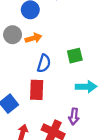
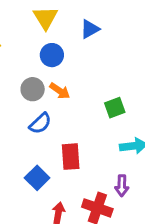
orange arrow: (33, 38) -> (60, 91), turned 56
blue semicircle: (44, 63) -> (40, 123), moved, turned 36

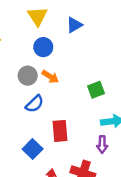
purple arrow: (122, 186) -> (102, 144), moved

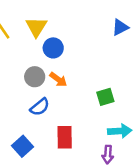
yellow triangle: (37, 16) -> (36, 27), moved
blue triangle: (74, 25) -> (120, 27), moved
blue square: (33, 149) -> (23, 146), moved

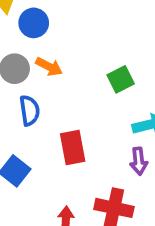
blue semicircle: (40, 107) -> (30, 111), turned -48

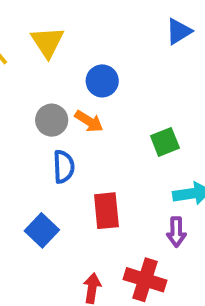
blue circle: (34, 23) -> (102, 81), moved

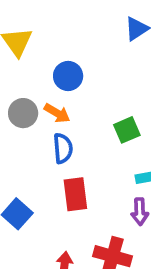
blue semicircle: (64, 167) -> (63, 148), moved

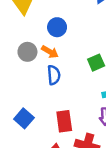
red rectangle: (75, 194) -> (64, 121), moved

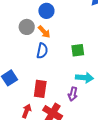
blue circle: (57, 27) -> (46, 11), moved

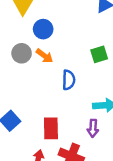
green square: (78, 50) -> (99, 54), moved
blue semicircle: (42, 51) -> (69, 80), moved

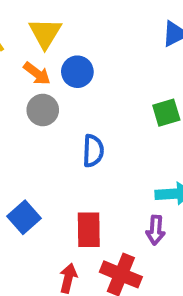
orange arrow: (44, 56) -> (37, 74), moved
blue semicircle: (69, 80) -> (93, 151), moved

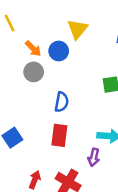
yellow triangle: (45, 33) -> (77, 29), moved
red rectangle: (89, 230) -> (59, 135), moved

